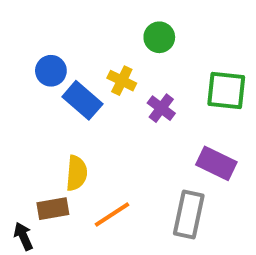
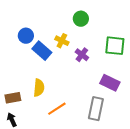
brown rectangle: (53, 209) -> (13, 98), moved

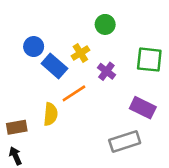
yellow cross: (62, 41) -> (80, 53), turned 32
orange line: (57, 109) -> (74, 93), moved
gray rectangle: (96, 109) -> (125, 141), turned 60

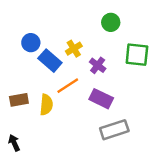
green circle: (105, 24) -> (111, 22), moved
purple rectangle: (143, 108) -> (101, 99), moved
brown rectangle: (17, 127) -> (19, 100), moved

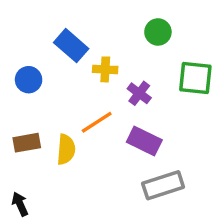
blue circle: (31, 43) -> (29, 80), moved
yellow cross: (74, 49) -> (105, 69), turned 35
blue rectangle: (50, 61) -> (71, 46), moved

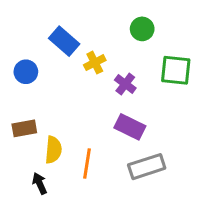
yellow cross: (105, 69) -> (95, 63), turned -30
orange line: (97, 122) -> (87, 164), moved, turned -48
yellow semicircle: (66, 149) -> (53, 150), moved
black arrow: (20, 204) -> (40, 183), moved

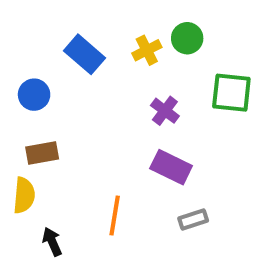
yellow cross: (95, 63) -> (147, 50), moved
brown rectangle: (24, 128) -> (42, 153), moved
yellow semicircle: (53, 150) -> (24, 195), moved
gray rectangle: (147, 167) -> (193, 220), size x0.6

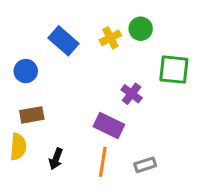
purple cross: (165, 111) -> (132, 94), moved
purple rectangle: (171, 167) -> (109, 126), moved
orange line: (115, 215) -> (103, 162), moved
black arrow: (52, 242) -> (56, 159), moved, turned -135

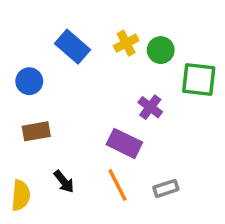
green circle: (141, 29) -> (161, 50), moved
yellow semicircle: (18, 147) -> (21, 195), moved
black arrow: (56, 159) -> (64, 182), turned -60
orange line: (103, 162) -> (117, 185), turned -36

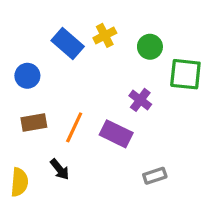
yellow cross: (126, 43) -> (105, 35), moved
orange line: (117, 185) -> (74, 127), moved, turned 52

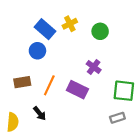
green square: (185, 74) -> (124, 91), moved
blue circle: (27, 76) -> (37, 51), moved
gray rectangle: (155, 176) -> (117, 118), moved

